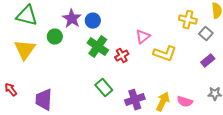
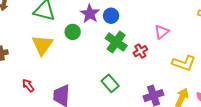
yellow L-shape: (165, 54) -> (184, 63), moved
green rectangle: (104, 88) -> (110, 83), moved

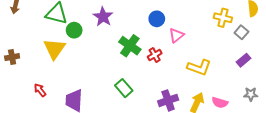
blue circle: (111, 16) -> (157, 19), moved
green circle: (73, 32) -> (74, 30), moved

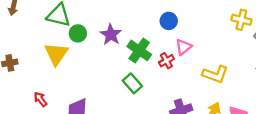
purple star: (103, 17) -> (111, 35), moved
pink triangle: (176, 35) -> (183, 47), moved
green rectangle: (124, 88) -> (132, 83), moved

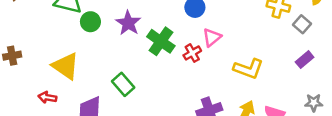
yellow triangle: (56, 54) -> (66, 66), moved, turned -30
green rectangle: (132, 83) -> (123, 84), moved
red arrow: (40, 99) -> (47, 97), turned -42

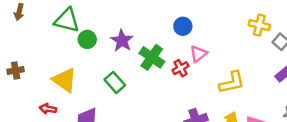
yellow L-shape: (248, 69) -> (232, 82), turned -32
green rectangle: (123, 84) -> (115, 82), moved

